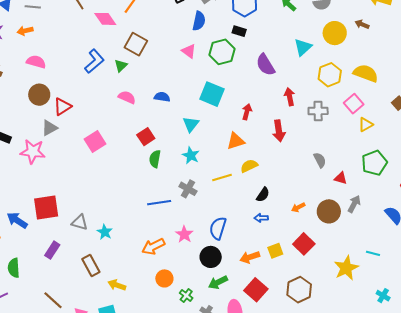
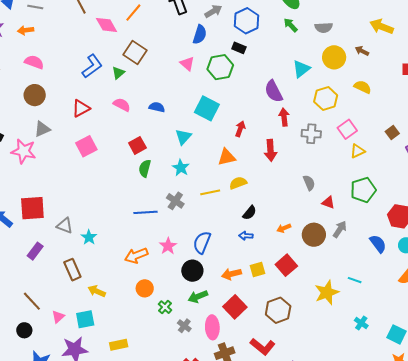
purple semicircle: (265, 65) -> (274, 91), moved
yellow semicircle: (366, 73) -> (363, 87), moved, size x0.7
red triangle: (62, 106) -> (81, 108), moved

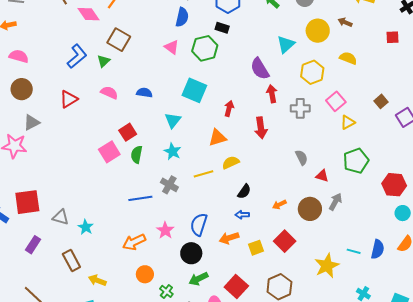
pink square: (86, 146) -> (109, 152), moved
blue semicircle: (378, 244) -> (378, 249), moved, turned 54
orange arrow: (231, 274) -> (229, 238), moved

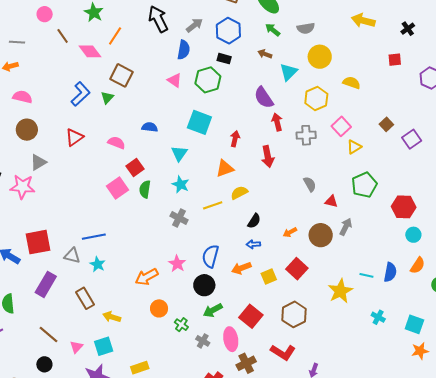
brown arrow: (345, 22) -> (265, 54), moved
pink semicircle: (109, 93) -> (116, 143), moved
blue line: (140, 198) -> (94, 237), moved
purple rectangle: (33, 245) -> (46, 284), size x1.4

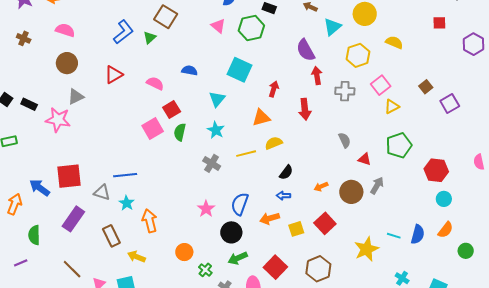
orange arrow: (147, 277) -> (150, 221), moved, turned 100

